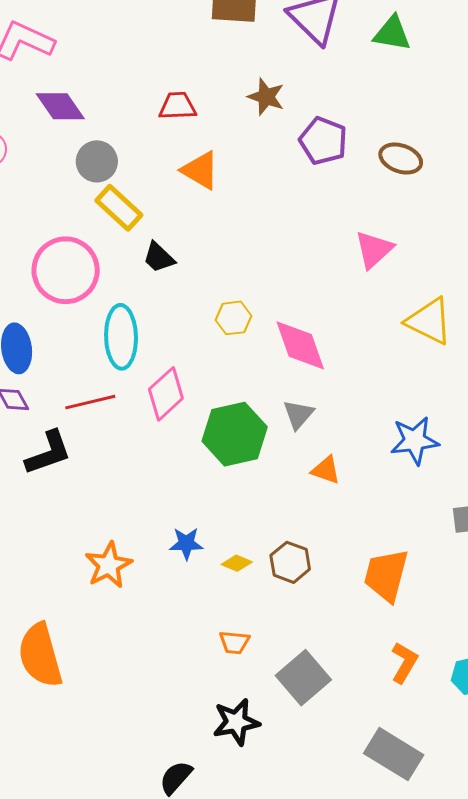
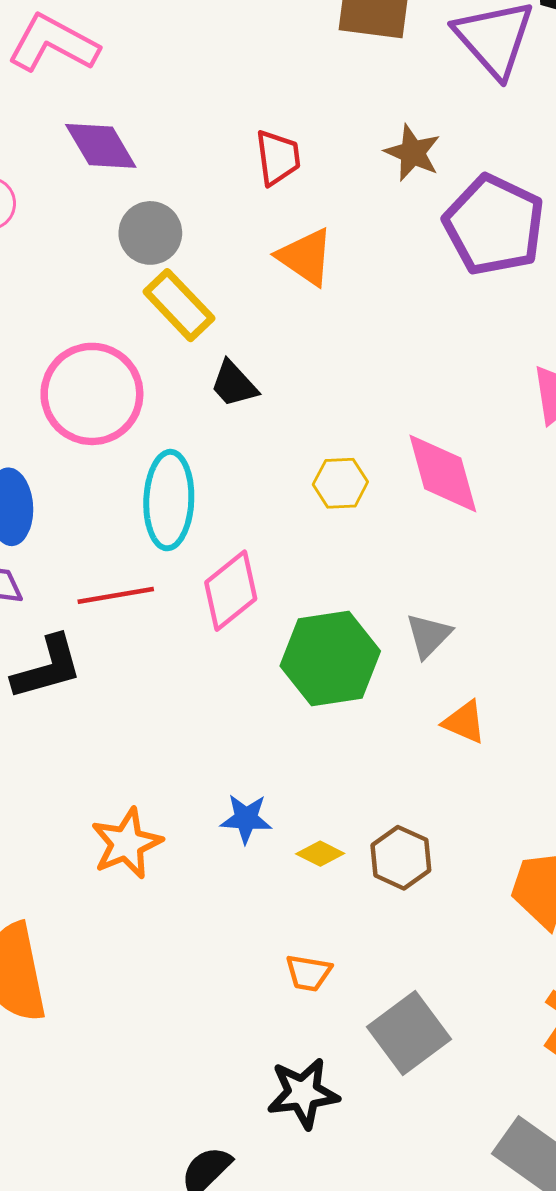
red trapezoid: (178, 106) -> (278, 157), turned 81
purple pentagon: (323, 141) -> (494, 225), size x1.4
pink diamond: (300, 345) -> (443, 473), moved

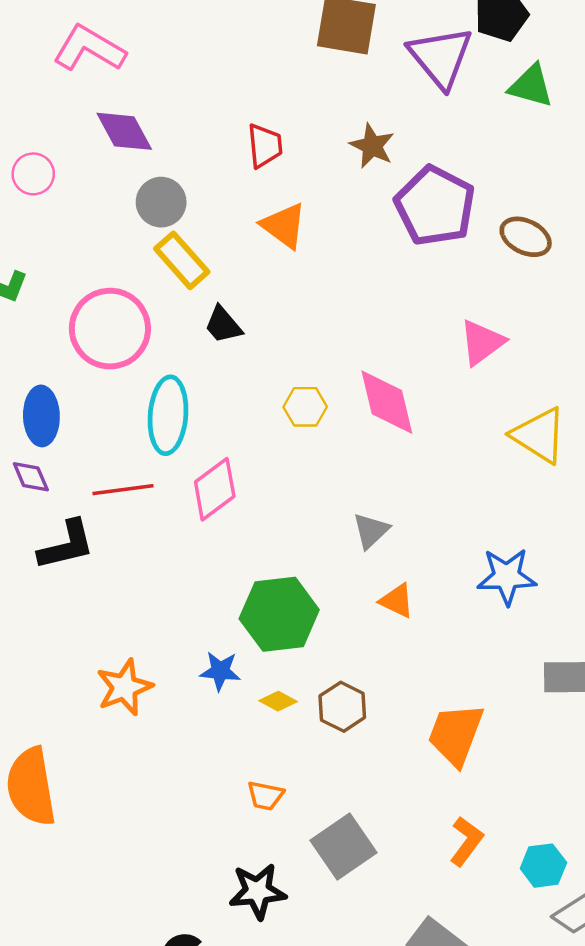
green hexagon: (330, 659) -> (279, 614), moved

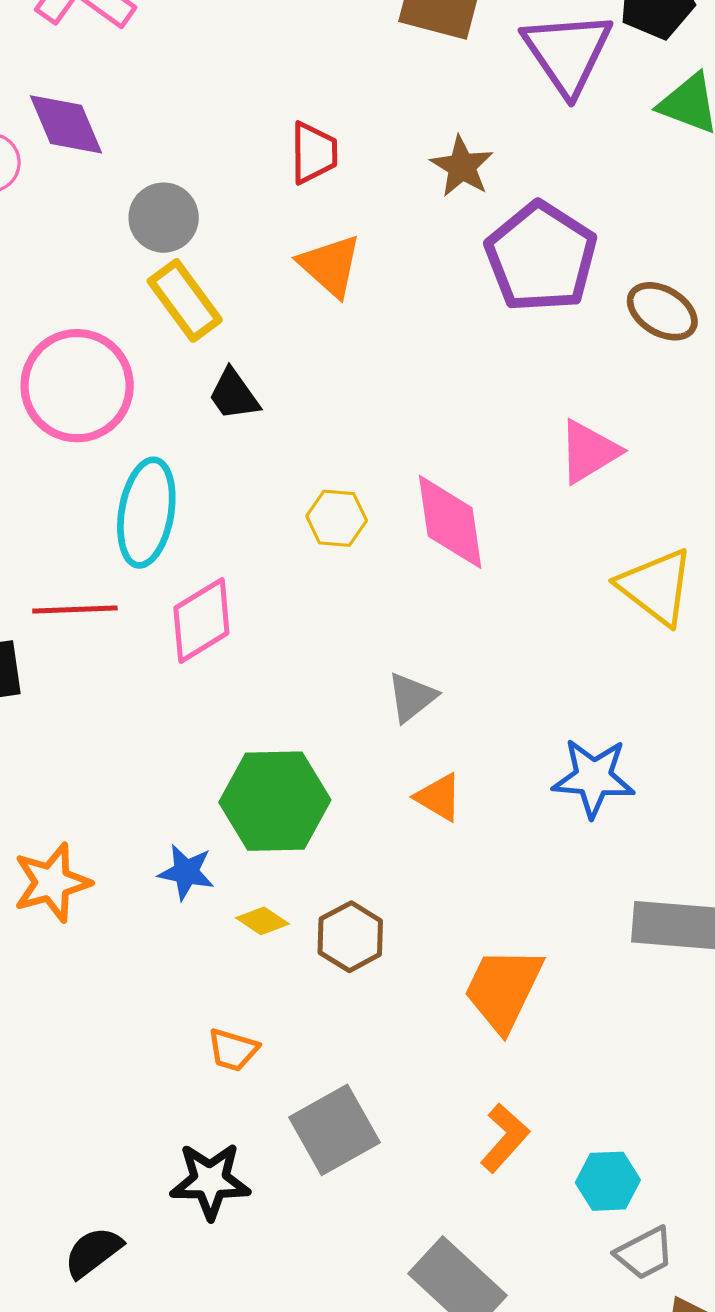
purple diamond: (124, 131) -> (66, 124), moved

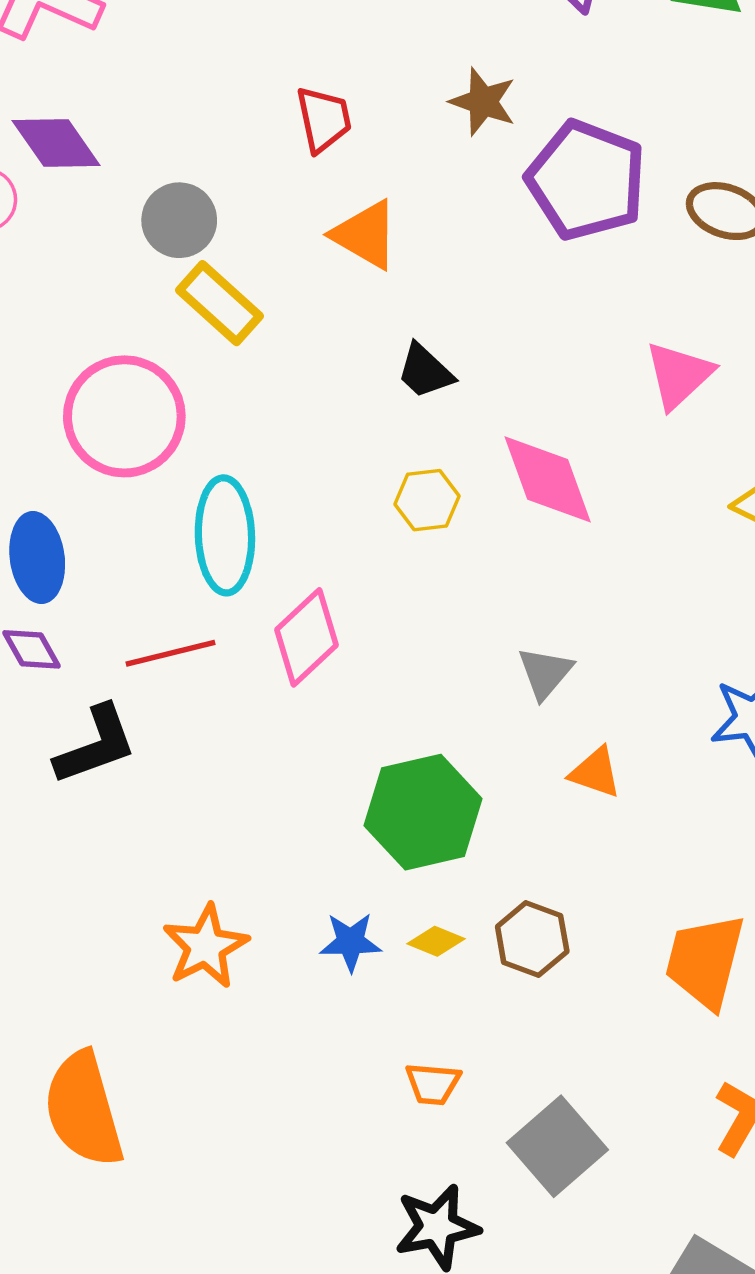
black trapezoid: (234, 395) -> (425, 371), moved
blue star: (186, 872) -> (351, 942), moved

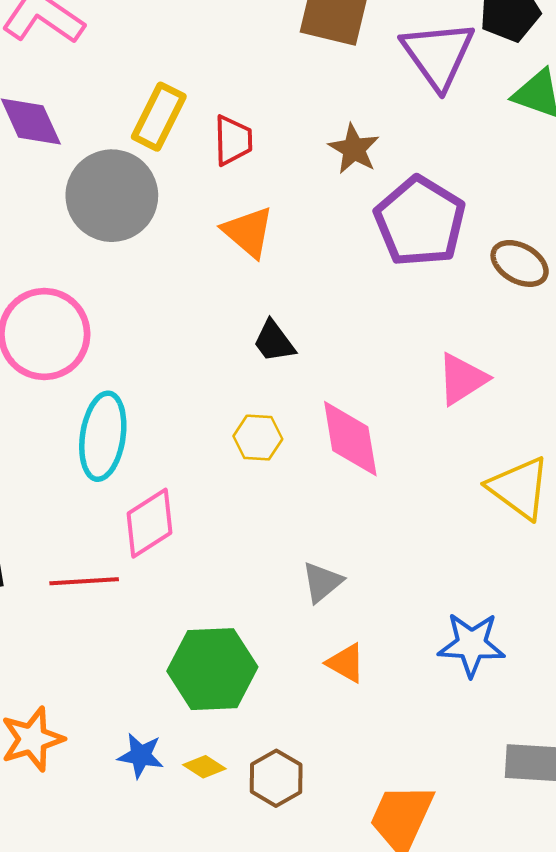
gray circle: (179, 220) -> (112, 196), size x1.6
yellow rectangle: (220, 303) -> (159, 117), moved, turned 64
red line: (171, 653) -> (84, 581), moved

